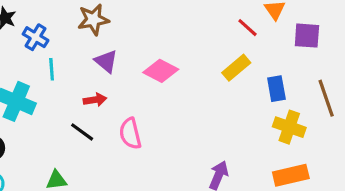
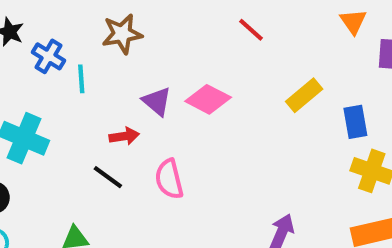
red line: (247, 28) -> (251, 30), moved
purple triangle: (106, 61) -> (157, 101), moved
cyan line: (52, 69) -> (81, 79), moved

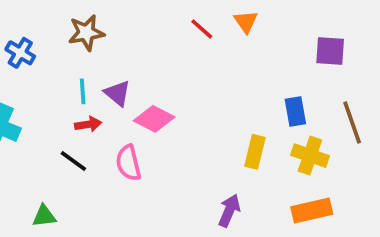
orange triangle: (353, 22) -> (246, 22), moved
cyan line: (81, 79) -> (83, 91), moved
yellow rectangle: (304, 95) -> (255, 152), moved, turned -36
pink diamond: (208, 99) -> (154, 119), moved

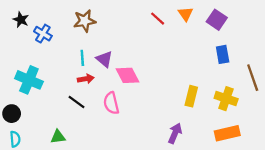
purple square: (330, 51) -> (217, 20), moved, turned 30
blue rectangle: (295, 112) -> (223, 54), moved
pink diamond: (154, 119) -> (127, 75), turned 35

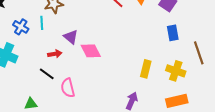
blue cross: (43, 34) -> (21, 27), moved
cyan line: (82, 58) -> (42, 23), moved
pink semicircle: (111, 103) -> (68, 88), moved

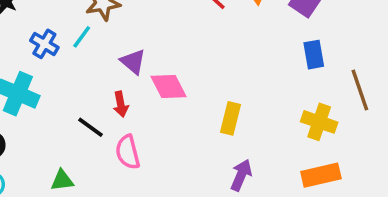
cyan line: (42, 23) -> (82, 37), turned 40
red arrow: (55, 54) -> (121, 104), moved, turned 88
yellow rectangle: (146, 69) -> (231, 118), moved

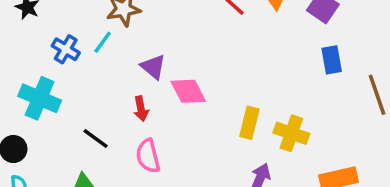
yellow cross: (319, 122) -> (291, 133), moved
black line: (91, 127) -> (96, 138), moved

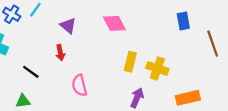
pink diamond: (188, 91) -> (114, 23), moved
pink semicircle: (148, 156) -> (79, 85), moved

